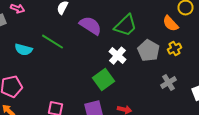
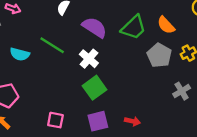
orange semicircle: (170, 24) -> (166, 25), moved
white cross: (118, 56) -> (89, 59), moved
green square: (104, 80) -> (95, 88), moved

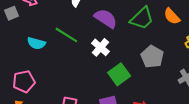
gray pentagon: (159, 55) -> (152, 57), moved
green square: (95, 88) -> (119, 74), moved

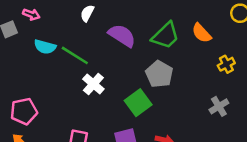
cyan semicircle: (36, 43) -> (45, 47), moved
white cross: (100, 47) -> (93, 84), moved
gray pentagon: (152, 57) -> (159, 74), moved

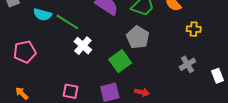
yellow cross: (226, 64) -> (194, 29), turned 32
pink pentagon: (24, 111) -> (25, 52), moved

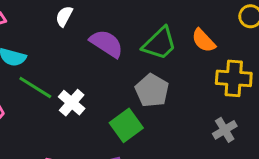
green line: (67, 22) -> (35, 87), moved
yellow cross: (194, 29) -> (234, 78), size x1.6

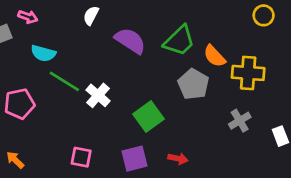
orange semicircle: (204, 40) -> (214, 56), moved
gray pentagon: (152, 91) -> (193, 84), moved

